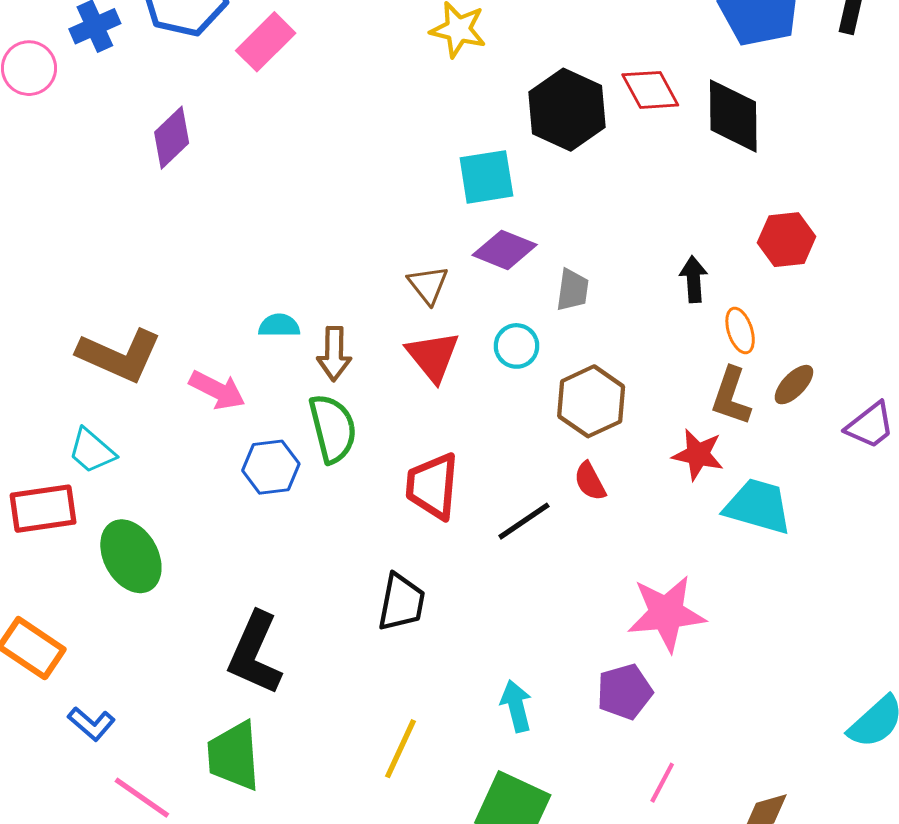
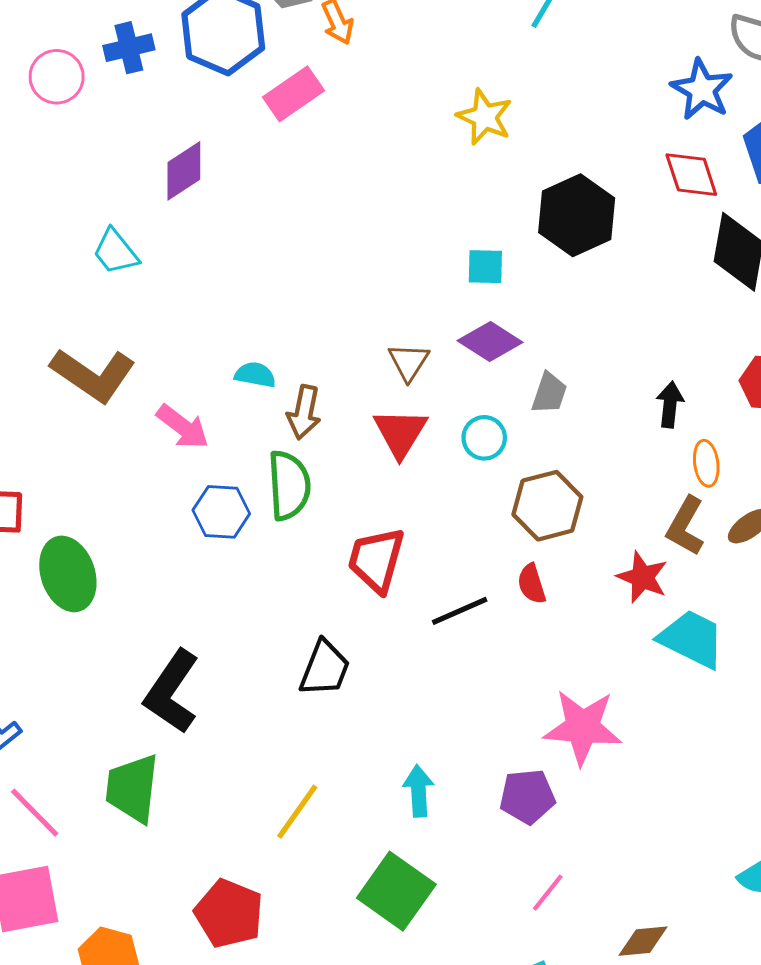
red diamond: (650, 90) -> (691, 175), moved
cyan square: (486, 177) -> (485, 267), size x0.7
cyan trapezoid: (92, 451) -> (115, 252), moved

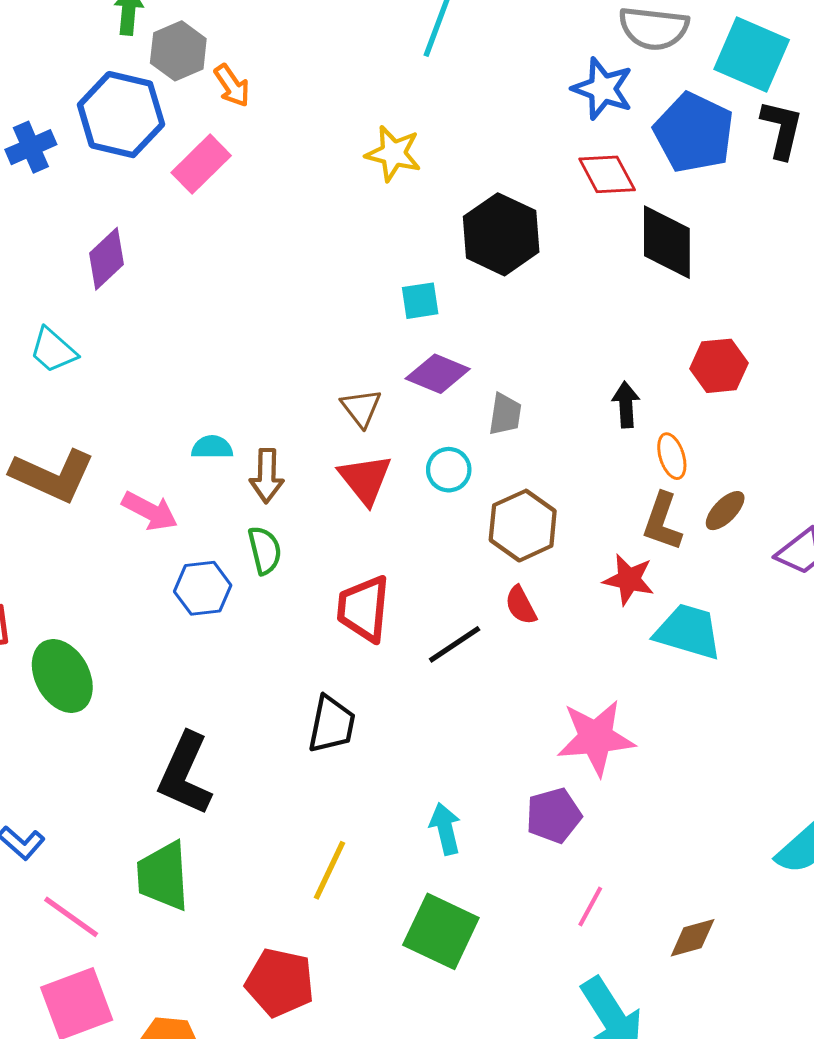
green semicircle: (289, 485) -> (265, 550), size x0.7

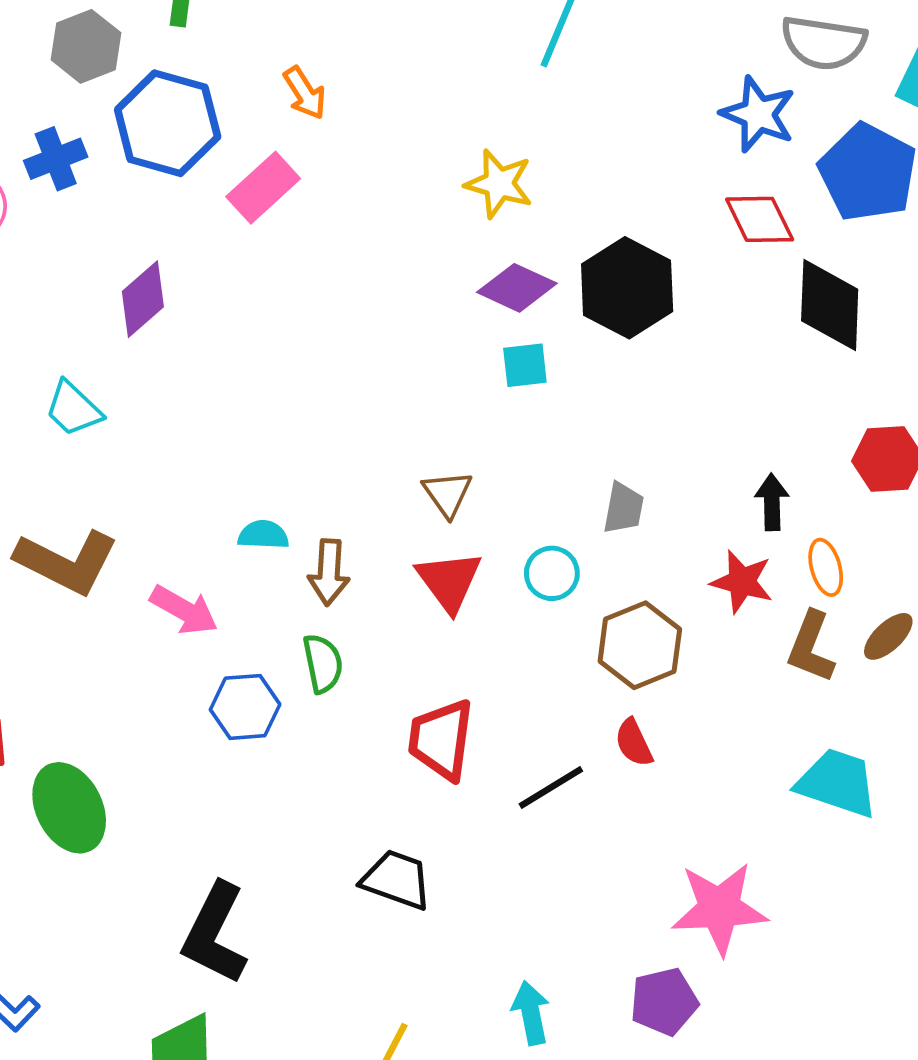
gray hexagon: (178, 51) -> (86, 46), moved
purple diamond: (438, 374) -> (517, 288), moved
red star: (629, 579) -> (742, 582), moved
black trapezoid: (332, 724) -> (397, 880), turned -84

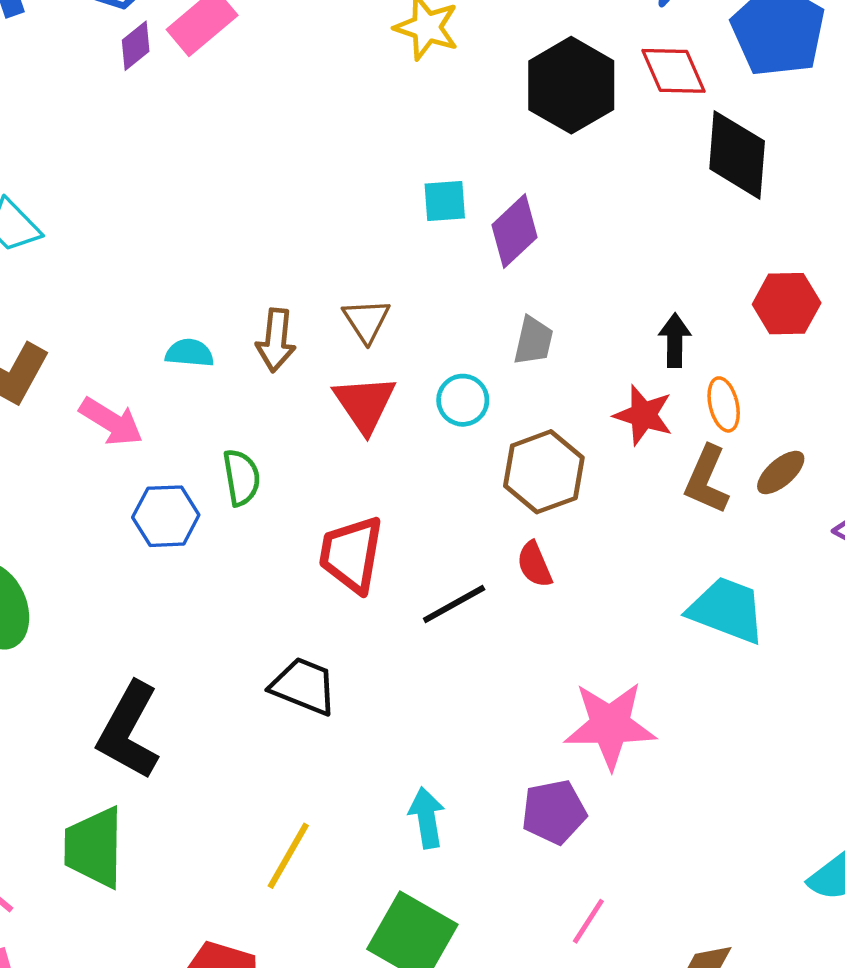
purple diamond: (517, 288) -> (515, 231), moved, turned -70
black hexagon: (627, 288) -> (571, 85), moved
purple diamond: (143, 299) -> (136, 46), moved, size x0.7
brown arrow: (329, 572) -> (276, 340), moved

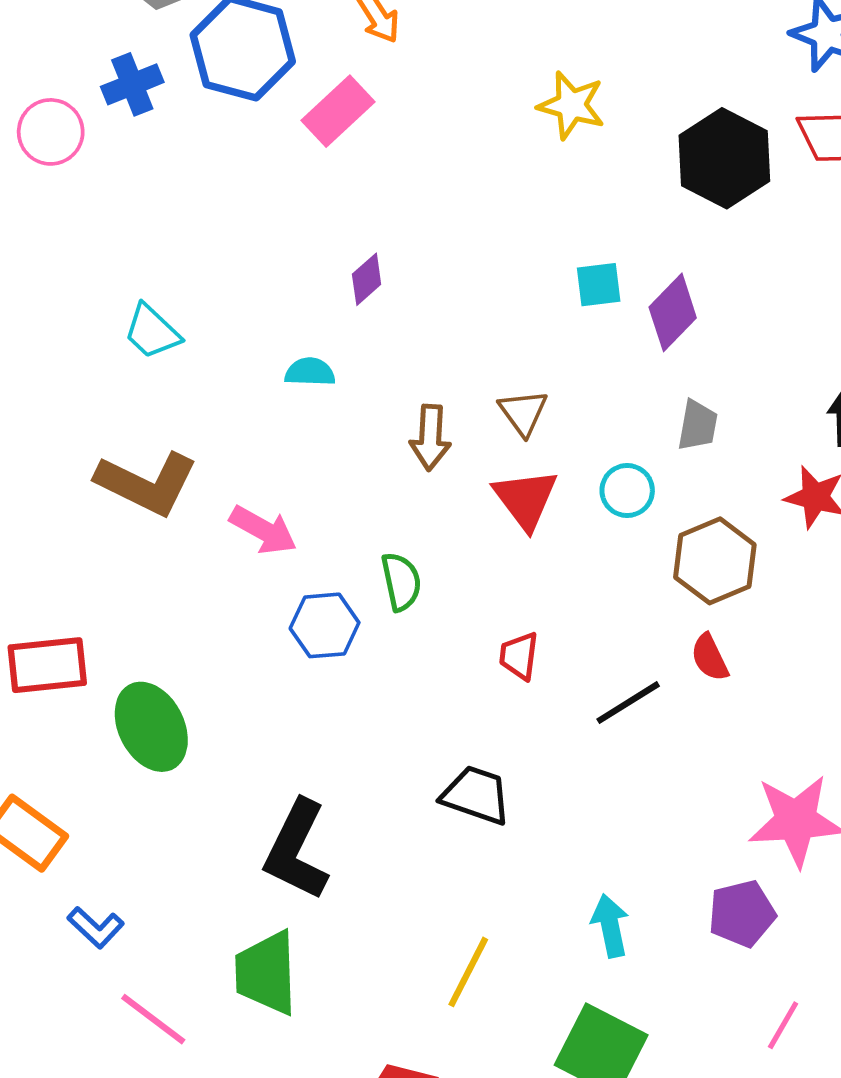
purple diamond: (136, 46) -> (367, 279), moved
cyan semicircle: (190, 353) -> (310, 372), moved
red trapezoid: (351, 554) -> (519, 656), size x0.6

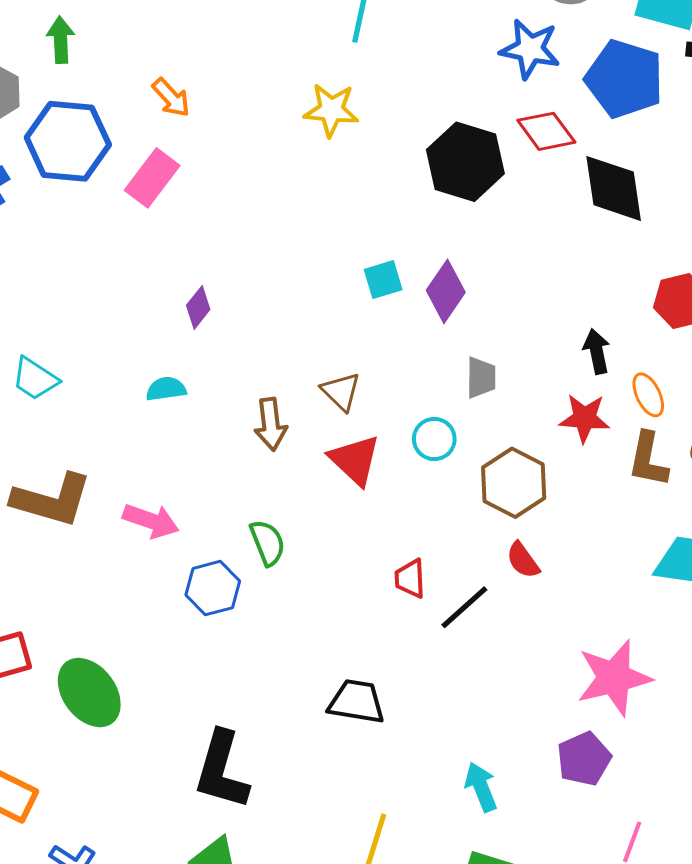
yellow star: (571, 105) -> (331, 110), moved
red trapezoid: (519, 656) -> (410, 579), moved

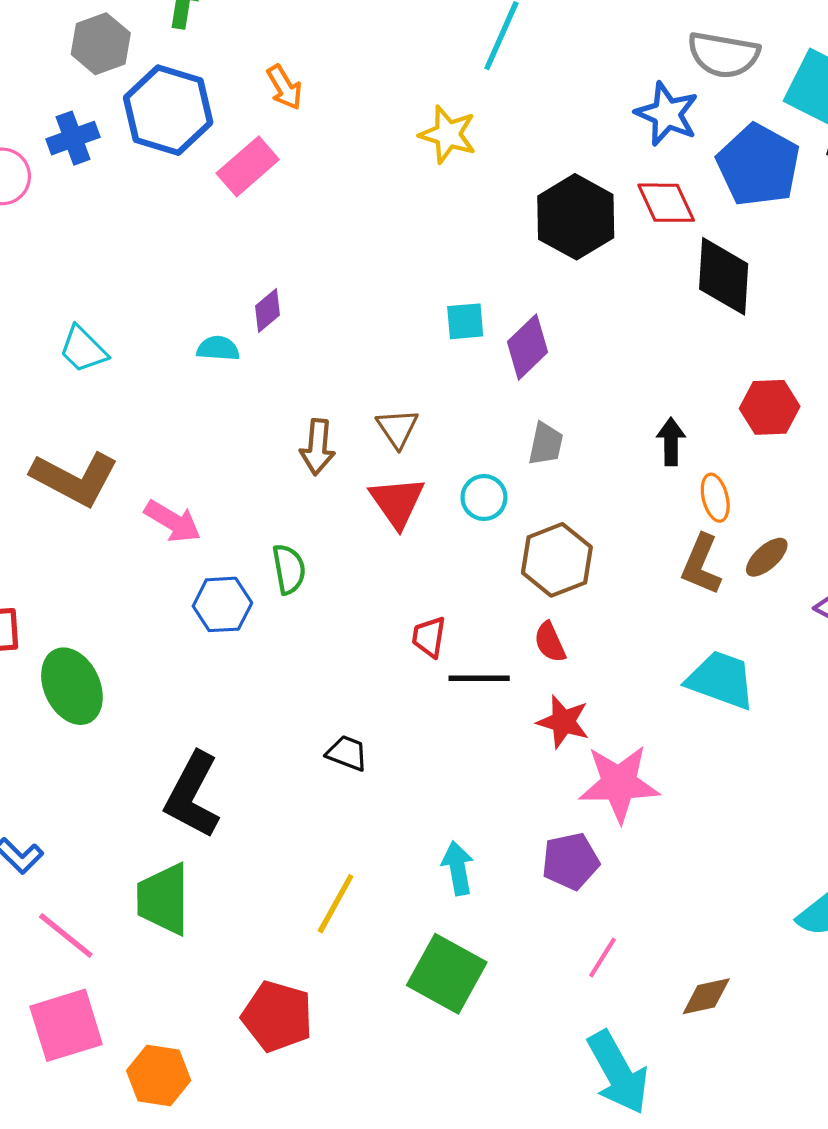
cyan semicircle: (166, 389) -> (218, 348), moved
red star: (585, 418) -> (563, 722), moved
black line: (464, 607) -> (479, 678), turned 30
black trapezoid: (357, 702) -> (347, 753), size x0.7

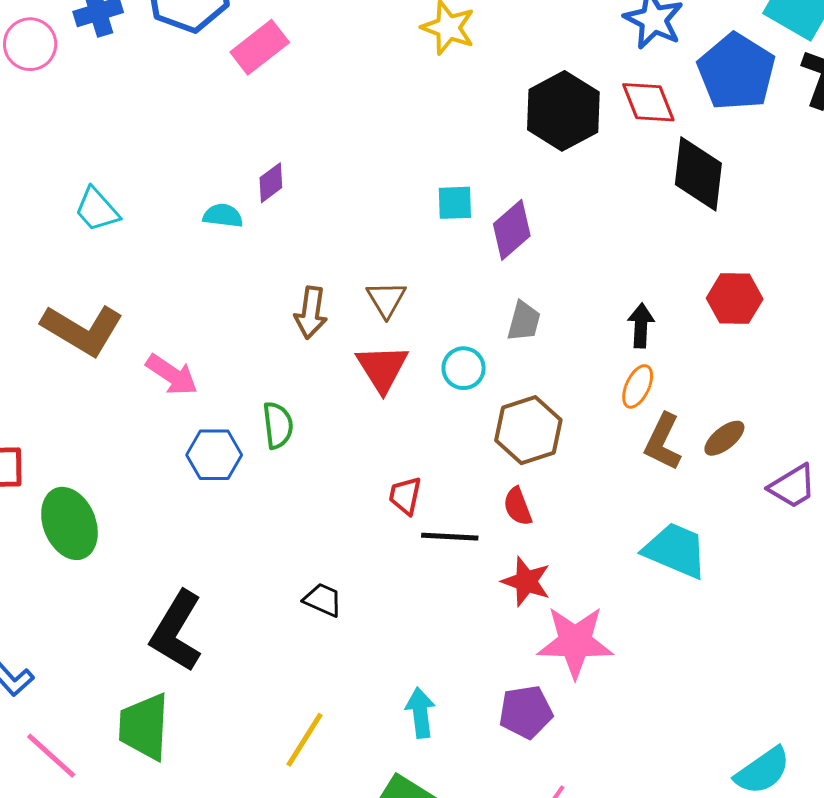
orange ellipse: (715, 498) -> (638, 386), moved, turned 36

